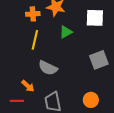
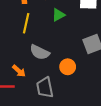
orange circle: (91, 100) -> (68, 67), moved

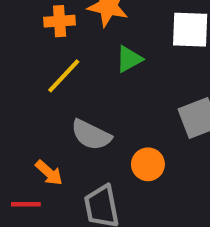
yellow line: (26, 23) -> (64, 76), turned 30

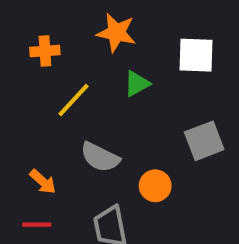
orange cross: (60, 21) -> (45, 51), moved
orange arrow: (49, 173) -> (43, 182), moved

